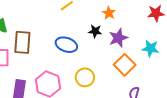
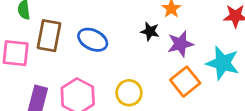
blue ellipse: (66, 45) -> (93, 40), moved
cyan star: (150, 48) -> (223, 63), size x1.4

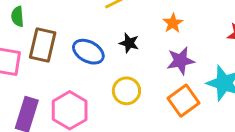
black star: (150, 31) -> (129, 43), moved
yellow circle: (129, 93) -> (126, 91), moved

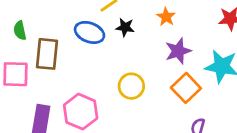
black star: (129, 43) -> (125, 27), moved
blue ellipse: (88, 52) -> (90, 32), moved

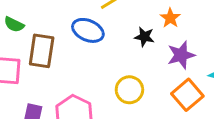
black star: (125, 27) -> (144, 37), moved
green semicircle: (20, 30) -> (14, 24), turned -54

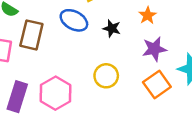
black star: (144, 37) -> (112, 28), moved

